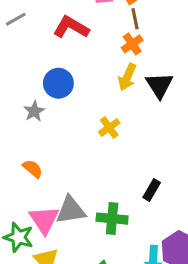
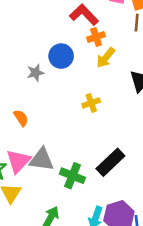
orange cross: (132, 44) -> (96, 37), moved
yellow arrow: (127, 77) -> (106, 58), moved
black rectangle: (152, 190) -> (110, 162), size x1.6

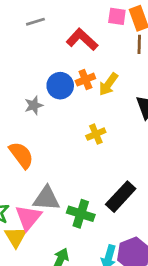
orange cross: (96, 37) -> (85, 80), moved
orange semicircle: (21, 118) -> (21, 155), size x1.5
pink triangle: (18, 161) -> (28, 217), moved

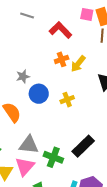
gray line: (35, 22) -> (27, 15), turned 32
blue circle: (60, 86) -> (39, 94), moved
pink triangle: (28, 217) -> (25, 166), moved

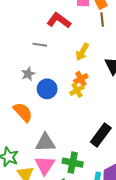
gray line: (27, 15) -> (40, 45), moved
orange cross: (62, 59) -> (81, 79), moved
green cross: (53, 157) -> (73, 163), moved

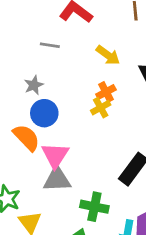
yellow arrow: (82, 52) -> (108, 55), turned -84
blue circle: (47, 89) -> (44, 113), moved
pink triangle: (45, 165) -> (55, 155), moved

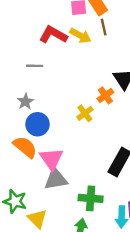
yellow arrow: (108, 55) -> (80, 36), moved
orange cross: (106, 92) -> (105, 95), moved

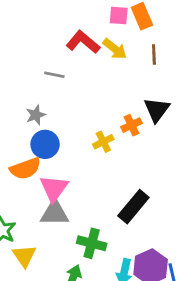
brown line: (104, 27) -> (154, 54), moved
orange semicircle: (25, 147) -> (25, 169), turned 110

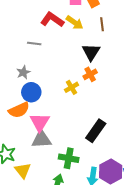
black triangle: (157, 110) -> (91, 52), moved

